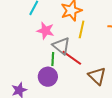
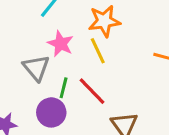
yellow line: (82, 29) -> (98, 51), moved, turned -48
gray triangle: (61, 46) -> (36, 68), moved

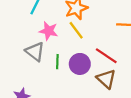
red line: (92, 91) -> (106, 56), moved
purple circle: (51, 112) -> (80, 64), moved

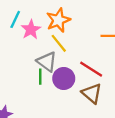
pink star: (49, 31) -> (31, 30), moved, turned 30
gray triangle: (35, 52) -> (47, 62), moved

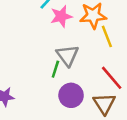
yellow line: (59, 43) -> (107, 36), moved
purple circle: (64, 78) -> (71, 95), moved

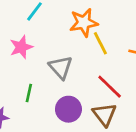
pink star: (61, 16) -> (21, 47), moved
green line: (55, 69) -> (29, 93), moved

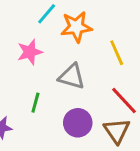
orange star: (84, 23) -> (76, 27), moved
gray triangle: (61, 67) -> (72, 77), turned -35

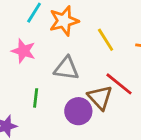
pink star: (30, 52) -> (23, 51), turned -30
brown triangle: (117, 131) -> (100, 97), moved

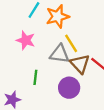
yellow line: (106, 40) -> (71, 43), moved
brown triangle: (100, 97) -> (80, 64), moved

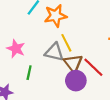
pink star: (26, 40) -> (16, 49), moved
purple circle: (69, 88) -> (76, 81), moved

